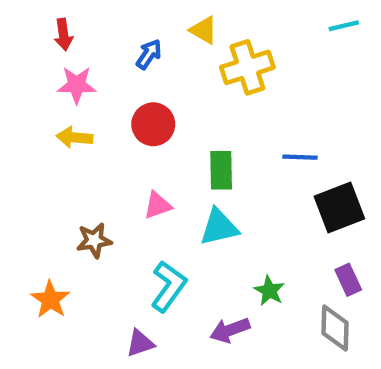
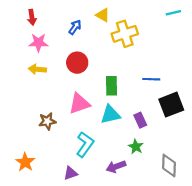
pink triangle: (158, 205) -> (79, 104), size x1.5
purple rectangle: (348, 280) -> (140, 120), moved
orange star: (50, 299) -> (25, 162), moved

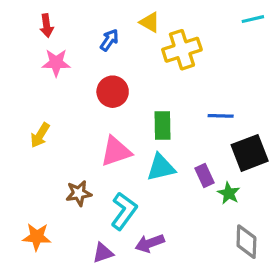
yellow arrow: (37, 69) -> (40, 135), moved, turned -63
brown star: (47, 121) -> (79, 193), moved
green star: (136, 147) -> (229, 193), moved
orange star: (25, 162) -> (37, 237), turned -30
purple arrow: (116, 167) -> (150, 243), moved

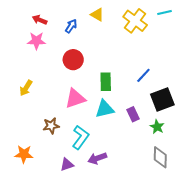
red arrow: (46, 26) -> (40, 20), moved, turned 120
yellow cross: (182, 50) -> (135, 21), moved, turned -35
blue line: (221, 116) -> (143, 75), turned -49
green star: (229, 193) -> (157, 127), moved

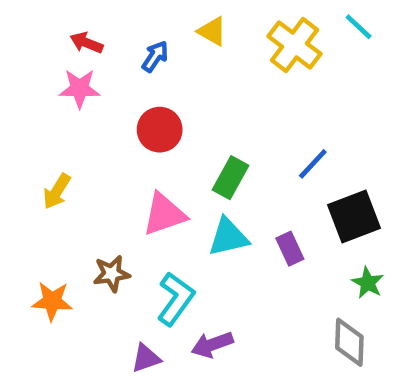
cyan line: (164, 12) -> (359, 27), turned 56
green rectangle: (106, 82) -> (231, 178), turned 30
green star: (157, 127) -> (368, 283), moved
orange star: (24, 154) -> (52, 301), moved

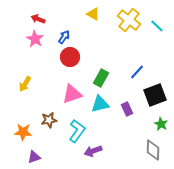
cyan line: (359, 27) -> (157, 26), moved
blue arrow: (155, 56) -> (64, 37), moved
pink star: (80, 88) -> (35, 39), turned 30
purple triangle: (146, 358) -> (34, 157), moved

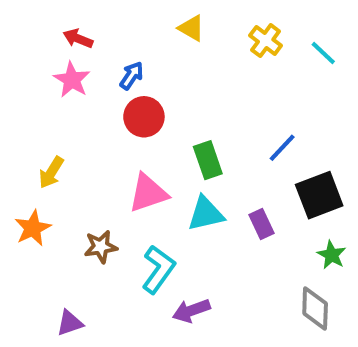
yellow cross: (129, 20) -> (266, 41), size x0.7
green rectangle: (101, 78) -> (208, 160), turned -48
orange star: (23, 132) -> (33, 228), moved, turned -30

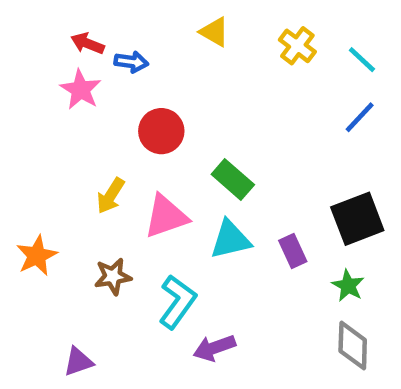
blue arrow: (132, 76) -> (131, 62), moved, turned 64
blue line: (282, 148) -> (360, 117), moved
green rectangle: (208, 160) -> (233, 180), turned -30
yellow arrow: (51, 172) -> (111, 196), moved
green star: (332, 255) -> (348, 286), moved

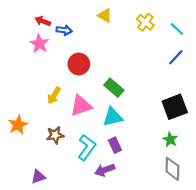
purple rectangle: (293, 251) -> (115, 145), moved

